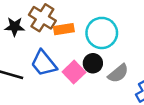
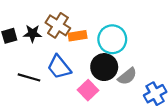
black circle: (93, 63) -> (104, 67), size x1.5
pink square: (74, 72) -> (88, 90), moved

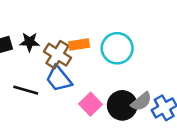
brown cross: (58, 25) -> (57, 55), moved
black circle: (104, 67) -> (122, 105), moved
gray semicircle: (127, 76) -> (141, 102), moved

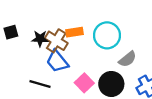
black star: (30, 42) -> (40, 39), moved
black line: (26, 90) -> (40, 84), moved
gray semicircle: (141, 102) -> (128, 59), moved

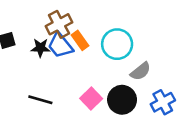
orange rectangle: (75, 32) -> (80, 40), turned 63
brown cross: (56, 41) -> (59, 24), moved, turned 30
blue trapezoid: (57, 61) -> (60, 45), moved

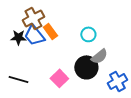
cyan circle: (117, 44) -> (88, 34), moved, size x0.6
black circle: (122, 100) -> (86, 67), moved

